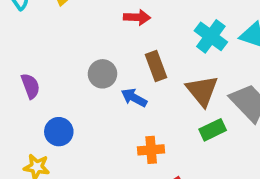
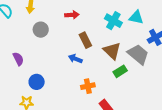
gray circle: (102, 74) -> (41, 30), moved

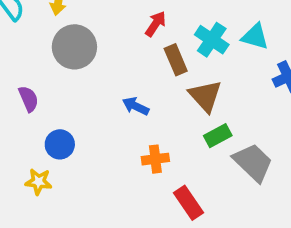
red arrow: (72, 15) -> (156, 24), moved, turned -56
gray circle: (41, 30) -> (74, 47), size x1.5
brown rectangle: (85, 40) -> (176, 60), moved
gray trapezoid: (138, 54) -> (253, 162), moved

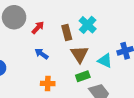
red arrow: (156, 24) -> (38, 27), moved
cyan triangle: (255, 37) -> (105, 61), moved

